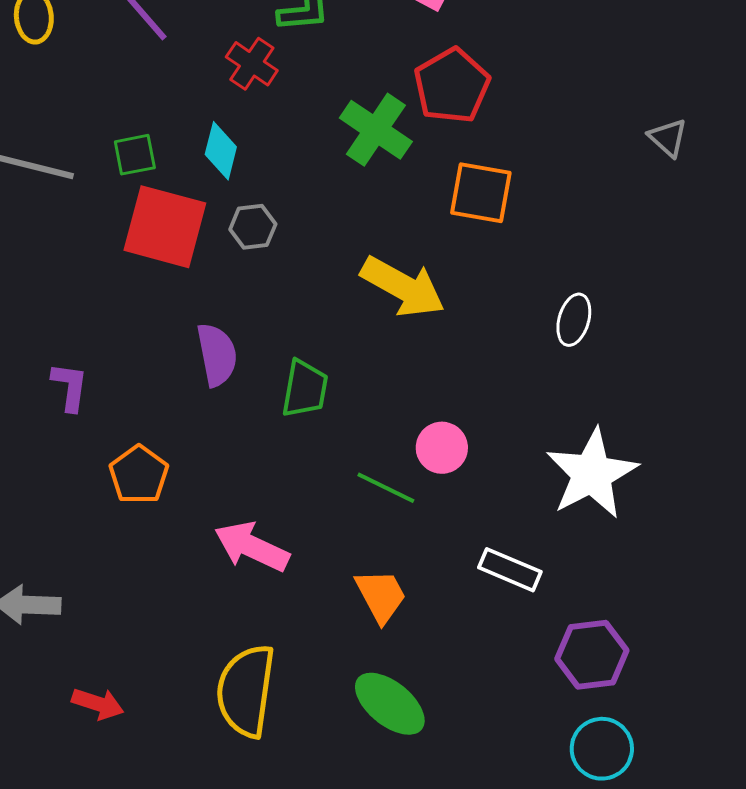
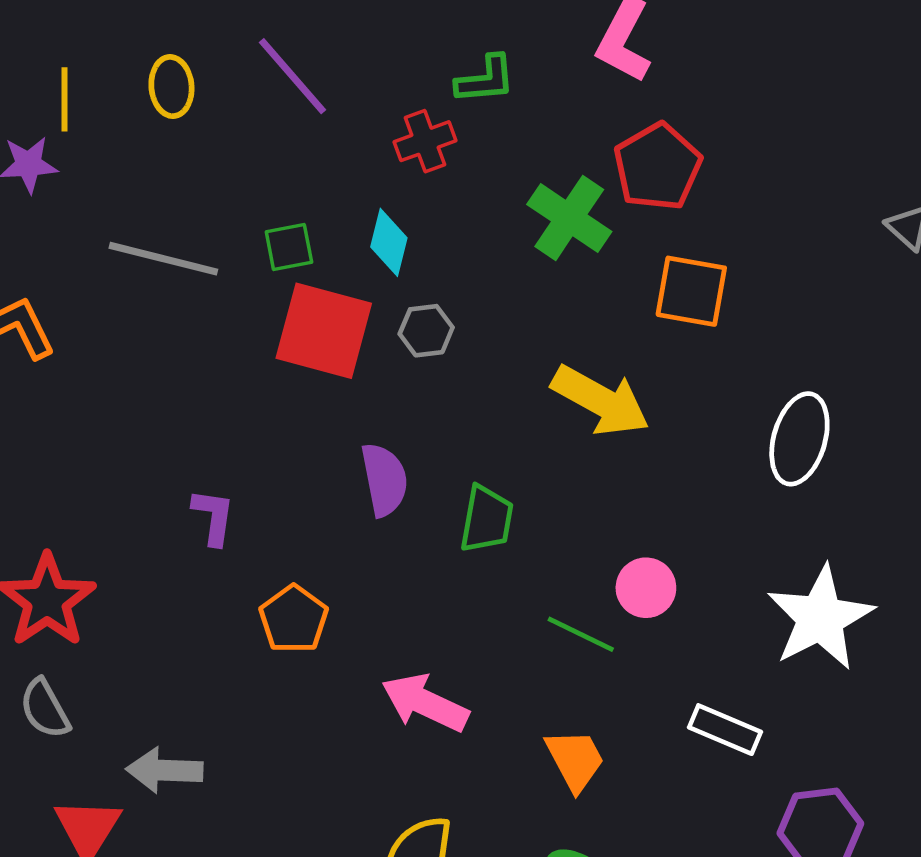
red cross: (252, 64) -> (425, 141), turned 36
white ellipse: (574, 320) -> (799, 439), size x1.5

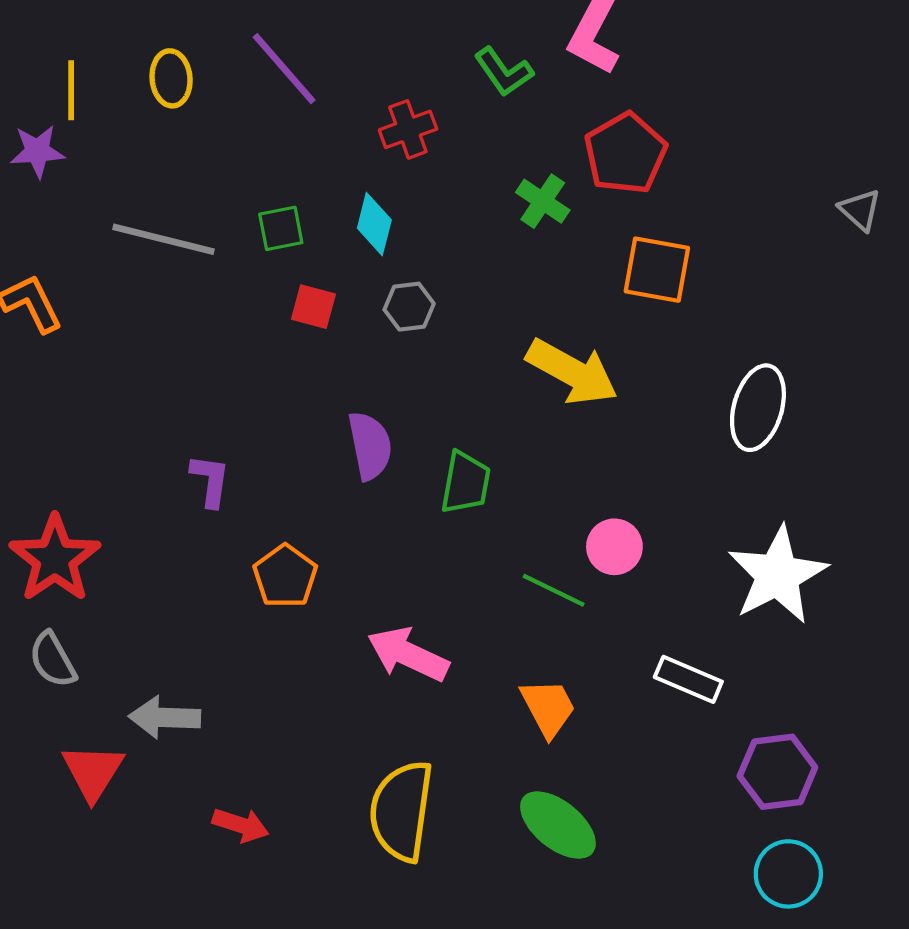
green L-shape: (485, 80) -> (504, 72), moved, turned 60
green cross: (569, 218) -> (543, 201), size x0.7
red square: (324, 331) -> (313, 307), size x0.5

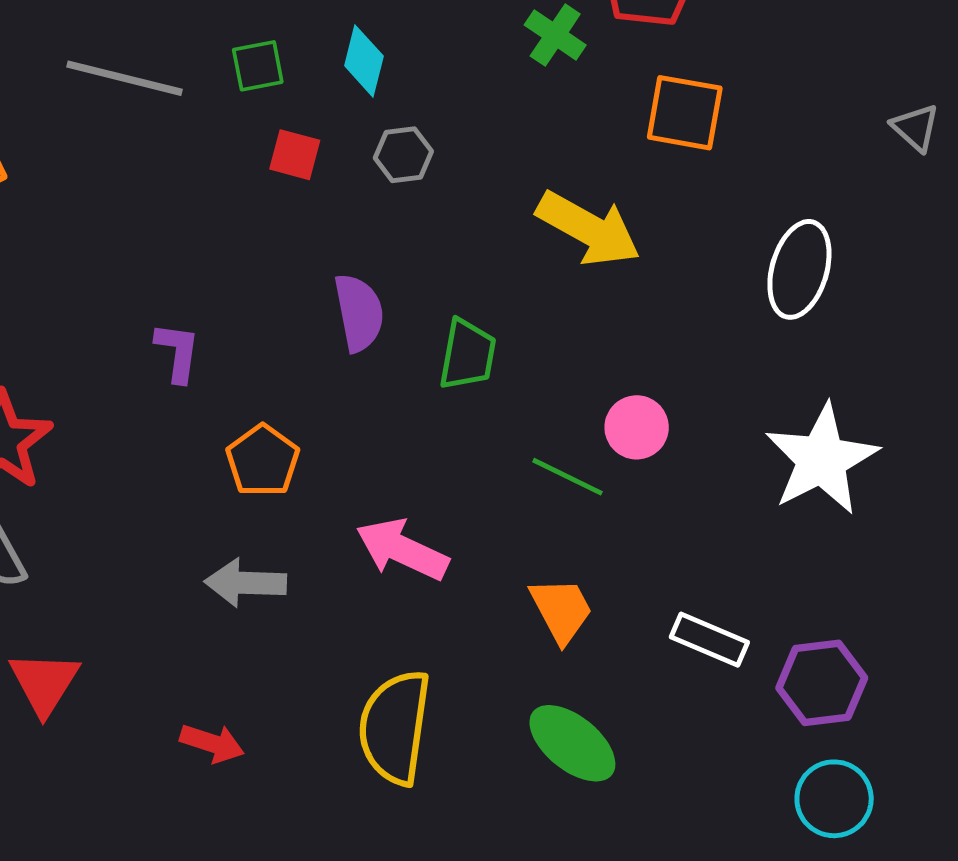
gray triangle: (860, 210) -> (915, 128), moved
white rectangle: (688, 679) -> (709, 640), moved
gray arrow: (165, 717) -> (245, 583), moved

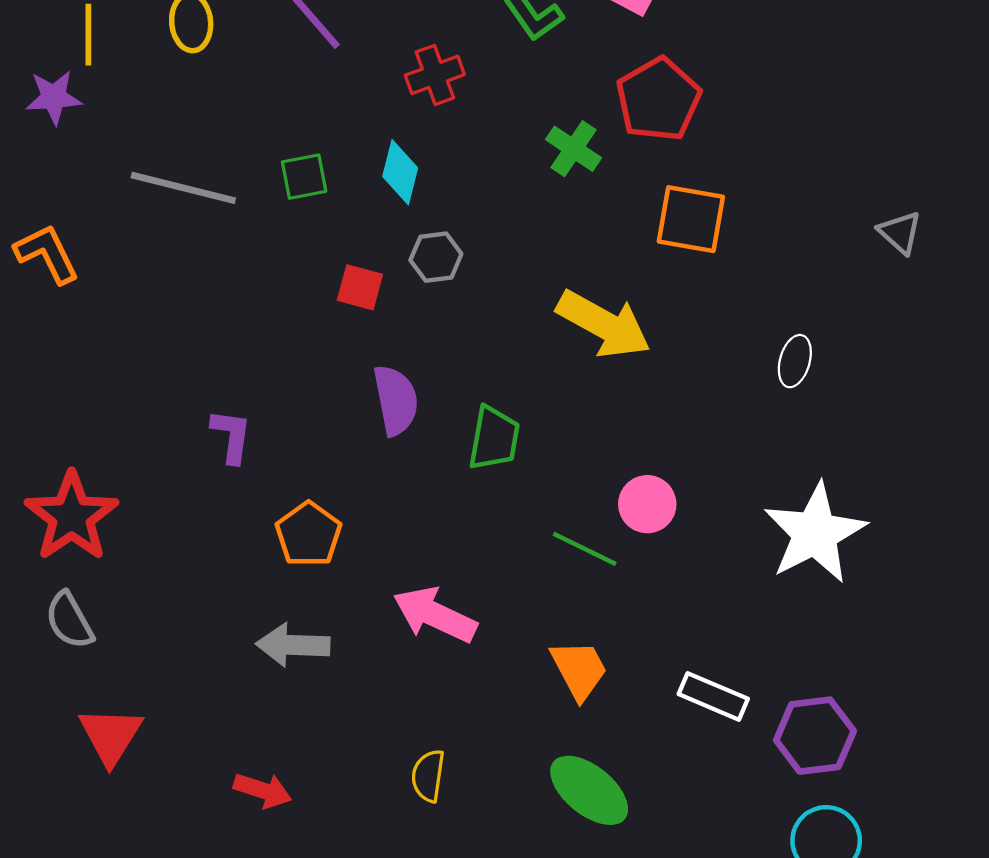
red square: (295, 155) -> (360, 287), moved
white ellipse: (799, 269) -> (795, 361), size x0.6
yellow semicircle: (395, 727) -> (428, 776), size x0.5

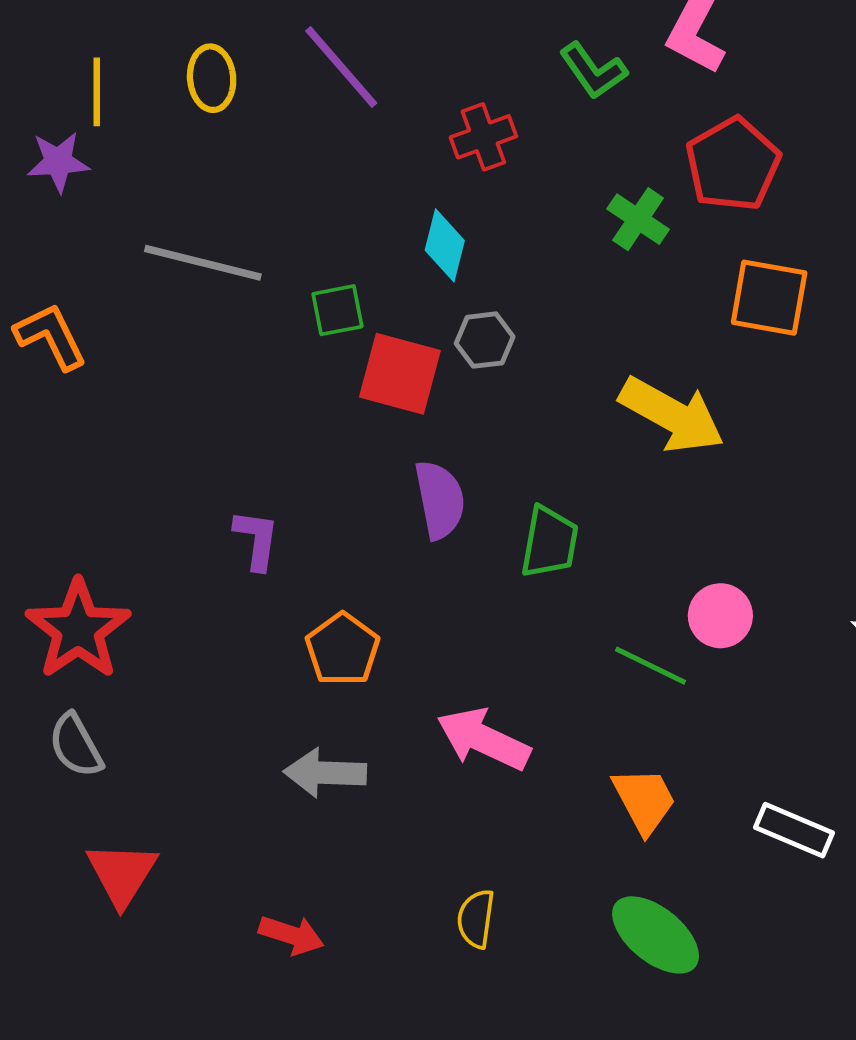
green square: (304, 177) -> (338, 310), moved
red square: (360, 287) -> (400, 374), size x1.6

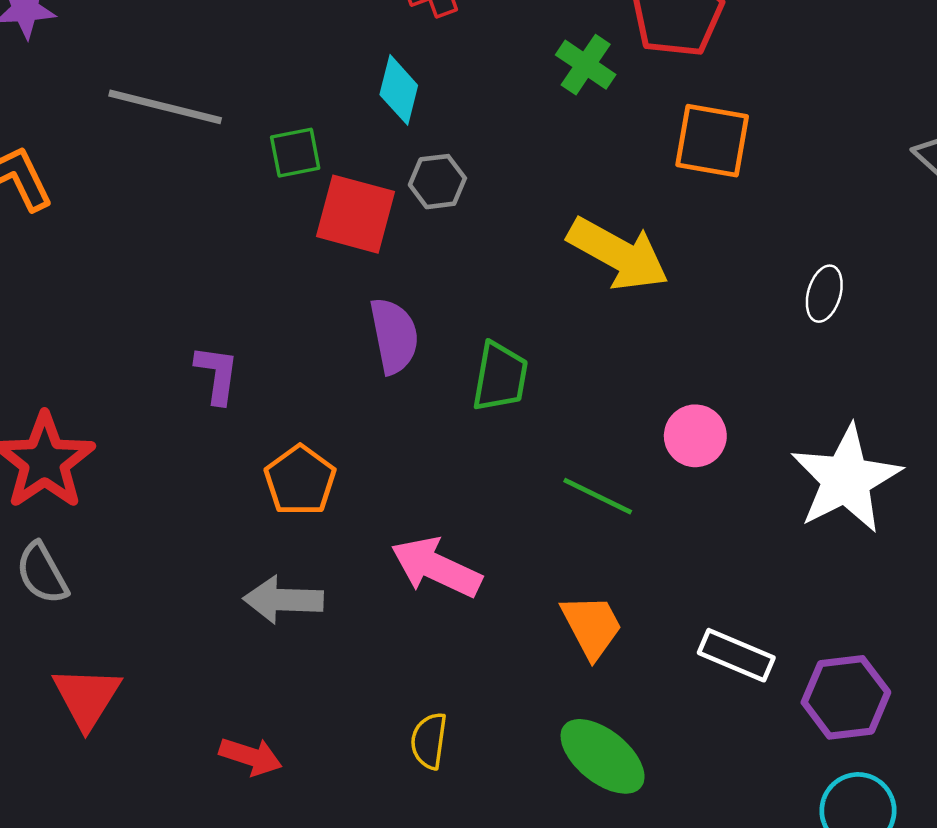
pink circle: (720, 616) -> (695, 436), moved

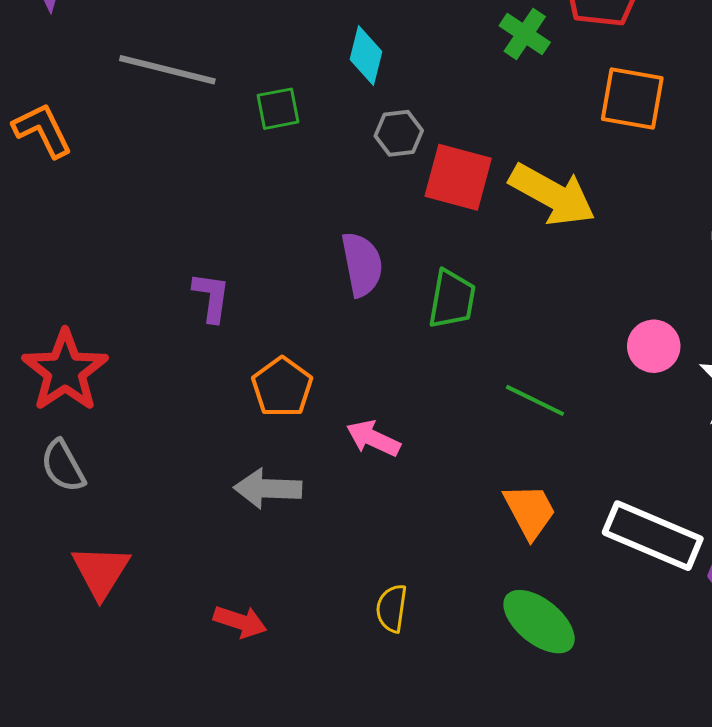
red square: (355, 214) -> (458, 177), moved
pink circle: (695, 436) -> (654, 346), moved
pink arrow: (436, 567) -> (373, 438), moved, size x0.7
white rectangle: (736, 655) -> (653, 536), size x1.5

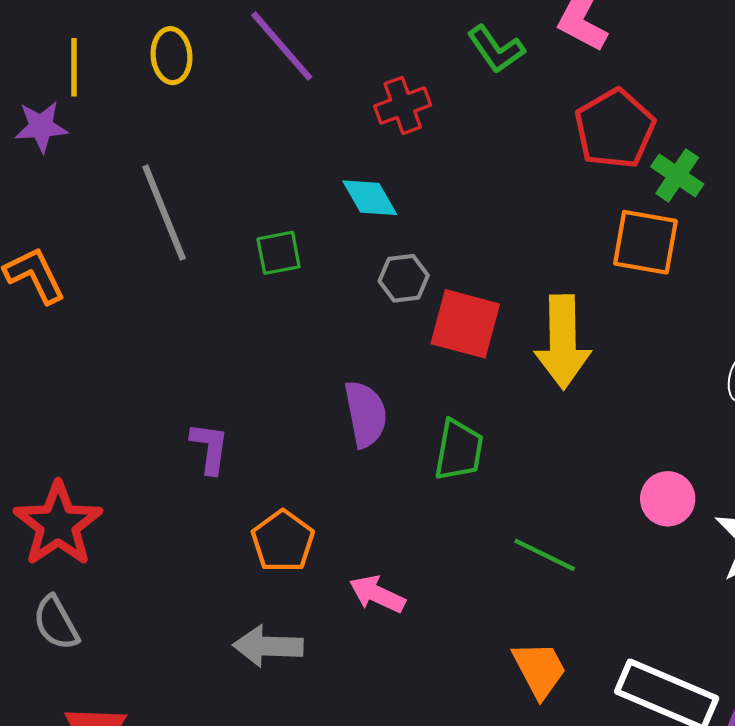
green cross: (525, 34) -> (677, 175), moved
cyan diamond: (366, 55) -> (370, 198), turned -44
gray line: (167, 70) -> (164, 213), turned 54
yellow arrow: (552, 195) -> (563, 342), turned 60

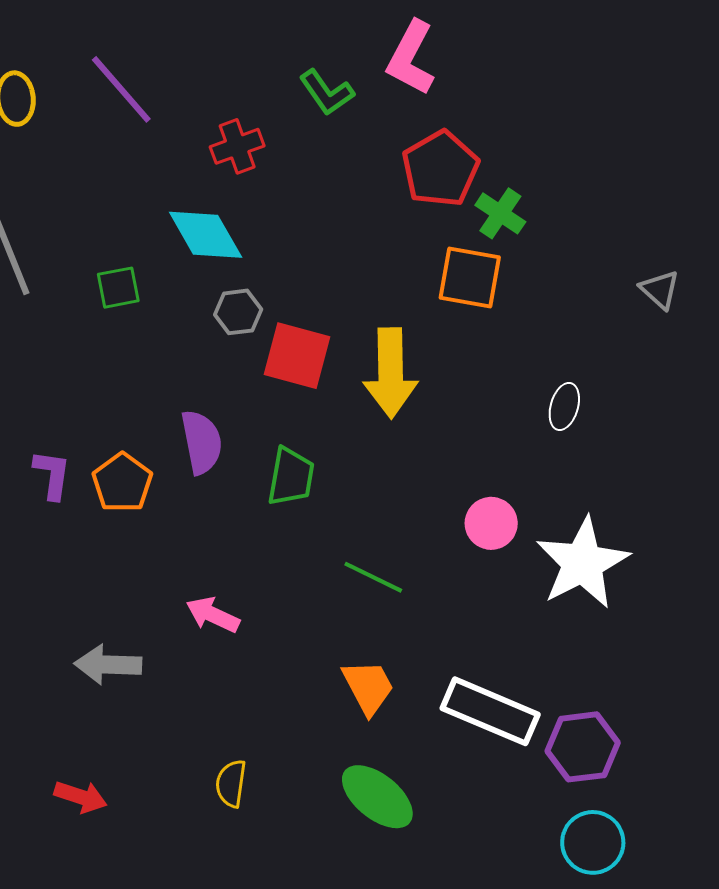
cyan diamond: (370, 198) -> (206, 235), size x1.4
orange pentagon: (283, 541) -> (122, 483), moved

